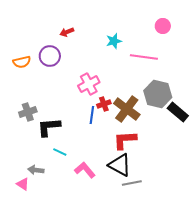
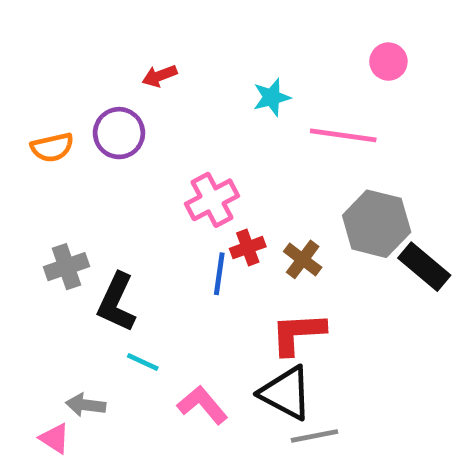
brown cross: (127, 109) -> (303, 259), size x0.6
black L-shape: (49, 127) -> (117, 302), turned -60

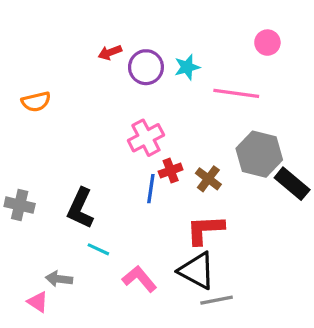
purple circle: (119, 133) -> (146, 67), moved
gray cross: (67, 267) -> (20, 205), moved, turned 32

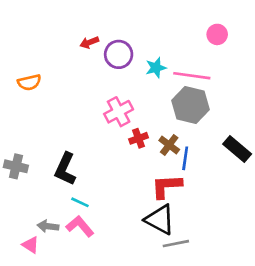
cyan star: (187, 67) -> (156, 68), moved
gray hexagon: (259, 154) -> (190, 105), moved
blue line: (151, 189) -> (185, 158), moved
pink L-shape: (139, 279) -> (80, 226), moved

